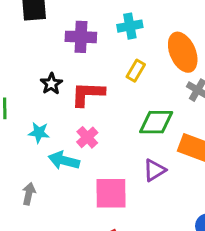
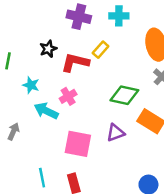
yellow rectangle: (136, 71) -> (101, 50), moved

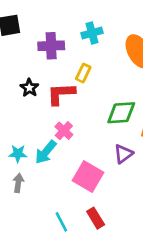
cyan star: (31, 85) -> (18, 154), moved
cyan arrow: (46, 111) -> (46, 152), turned -60
pink square: (78, 144) -> (88, 176), turned 36

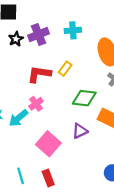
purple cross: (51, 46) -> (39, 34), turned -30
yellow rectangle: (83, 73) -> (65, 69), moved
black star: (29, 88) -> (16, 39), moved

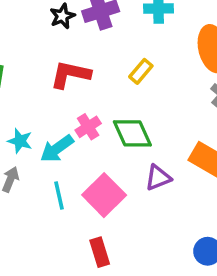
red L-shape: (39, 74) -> (70, 74), moved
green diamond: (84, 98) -> (132, 133), moved, turned 55
cyan line: (21, 176) -> (59, 196), moved

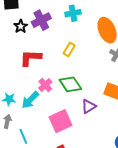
pink square: (104, 195) -> (60, 121), turned 30
cyan line: (59, 196) -> (23, 136), moved

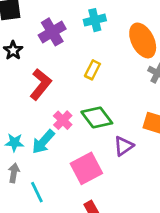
black star: (21, 26) -> (13, 50), moved
red L-shape: (31, 58) -> (41, 84), turned 130

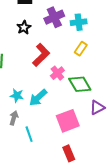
cyan cross: (95, 20) -> (79, 22), moved
pink cross: (63, 120) -> (57, 73), moved

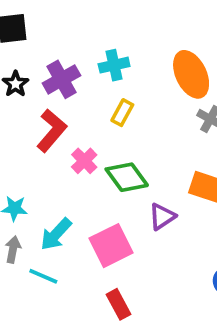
purple cross: (54, 17) -> (62, 79), moved
cyan arrow: (38, 98) -> (56, 234), moved
cyan line: (29, 134) -> (43, 276), turned -42

